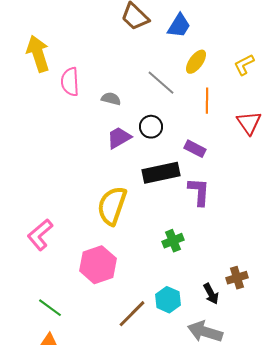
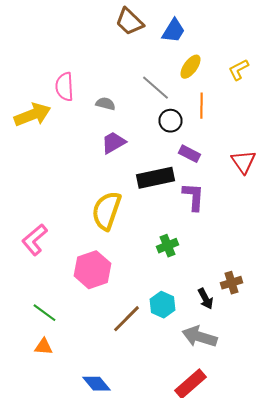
yellow arrow: (38, 54) -> (32, 115), moved, turned 87
red triangle: (249, 123) -> (244, 162), moved
black circle: (151, 127) -> (170, 121), moved

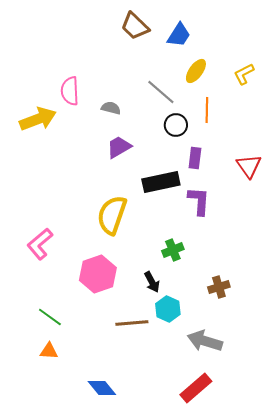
purple rectangle: (190, 154) -> (195, 158), turned 70
brown cross: (232, 283) -> (219, 287), moved
black arrow: (206, 299) -> (152, 282), moved
brown line: (126, 319) -> (132, 323), turned 40

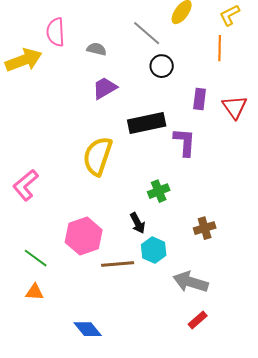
orange line: (207, 110) -> (220, 48), moved
purple rectangle: (195, 158) -> (200, 99), moved
pink hexagon: (98, 274) -> (84, 236), moved
red rectangle: (196, 388) -> (198, 320), moved, size x0.6

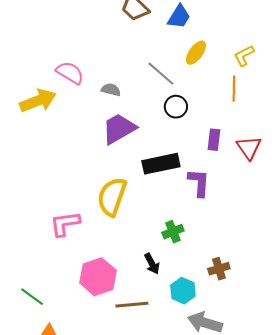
pink semicircle: (56, 32) -> (70, 73), turned 124
purple trapezoid: (105, 88) -> (119, 129), size x1.4
pink L-shape: (26, 185) -> (65, 224), moved, turned 32
cyan hexagon: (154, 250) -> (183, 291), moved
green line: (36, 258) -> (32, 297), moved

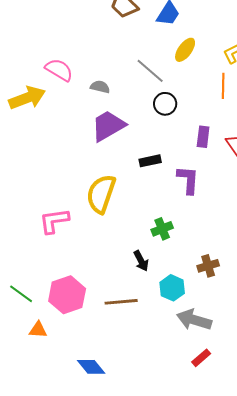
black rectangle: (161, 164) -> (150, 161), size x0.6
pink hexagon: (98, 277) -> (67, 295), moved

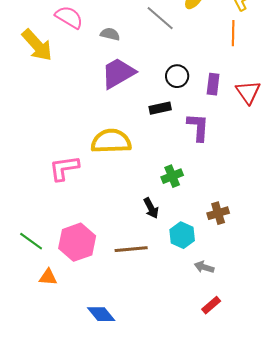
yellow arrow: (27, 98) -> (37, 45), turned 69
black circle: (165, 104) -> (177, 76), moved
yellow semicircle: (101, 194) -> (111, 141), turned 69
gray arrow: (194, 320) -> (204, 267), size x0.6

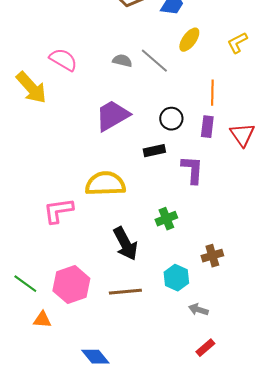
orange line: (233, 33) -> (212, 93), moved
gray semicircle: (110, 34) -> (122, 61), moved
black arrow: (151, 208) -> (125, 244), moved, size x1.6

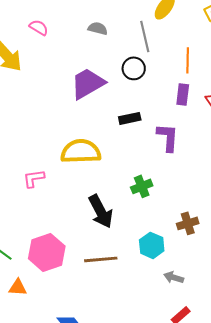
pink semicircle: (63, 60) -> (39, 27), size x0.7
gray line: (154, 61) -> (145, 36), moved, turned 36
black circle: (171, 119) -> (134, 68), moved
pink L-shape: (58, 211) -> (34, 178), size x0.7

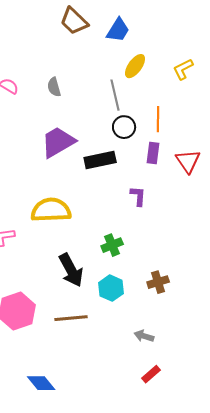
gray semicircle: (98, 28) -> (54, 87), moved, turned -120
black circle: (134, 68) -> (124, 127), moved
black rectangle: (130, 118) -> (100, 160), moved, size x1.4
purple L-shape: (168, 137) -> (138, 196), size x0.7
cyan hexagon: (152, 245) -> (111, 288), moved

